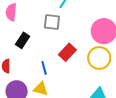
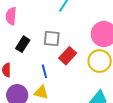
gray square: (52, 22) -> (52, 38), moved

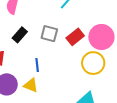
red rectangle: (68, 56) -> (75, 37), moved

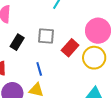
red rectangle: (75, 37) -> (70, 48), moved

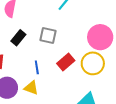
red rectangle: (70, 48) -> (66, 62), moved

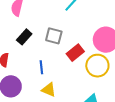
red rectangle: (66, 62) -> (75, 53), moved
yellow triangle: (31, 88) -> (49, 90), moved

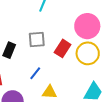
blue line: (41, 67) -> (35, 73), turned 64

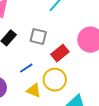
yellow circle: (88, 53) -> (55, 80), moved

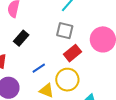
gray square: (38, 37) -> (65, 31), moved

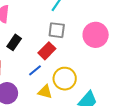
red rectangle: (72, 53) -> (47, 51), moved

